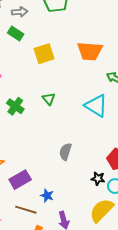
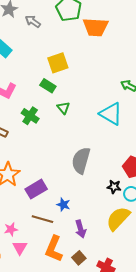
gray arrow: (20, 12) -> (33, 21), turned -140
green rectangle: (16, 33) -> (48, 86), moved
orange trapezoid: (90, 51) -> (96, 27), moved
gray semicircle: (65, 152) -> (81, 160), size x1.5

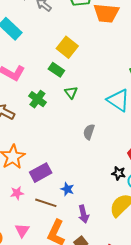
yellow square: (58, 63) -> (67, 47), turned -35
gray semicircle: (81, 160) -> (89, 132), moved, size x0.6
pink star: (11, 229) -> (17, 193), moved

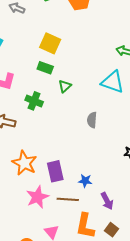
green triangle: (71, 92) -> (65, 86), turned 40
purple rectangle: (41, 173) -> (55, 171), turned -60
pink star: (17, 193) -> (37, 197), size x1.6

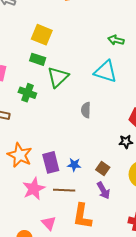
green triangle: (65, 86) -> (58, 77), size x1.6
blue star: (85, 181) -> (74, 165), moved
brown square: (112, 230) -> (103, 168), moved

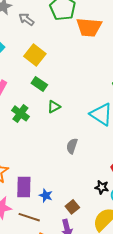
yellow square: (42, 35) -> (35, 55), moved
green triangle: (58, 77) -> (54, 107), size x0.6

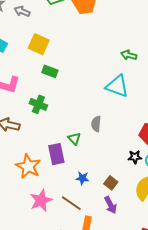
green triangle: (54, 107) -> (74, 139), moved, turned -32
purple rectangle: (24, 187) -> (56, 154), moved
brown line: (29, 217) -> (71, 203), turned 30

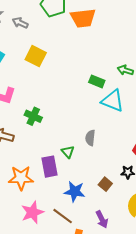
green rectangle: (50, 71) -> (97, 81), moved
orange star: (28, 166) -> (21, 178), turned -30
blue star: (82, 178) -> (75, 192), size x1.5
brown square: (111, 183) -> (105, 184), moved

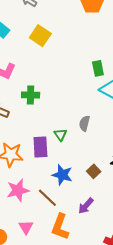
green rectangle: (97, 81) -> (98, 68), turned 49
green cross: (33, 116) -> (31, 95), turned -30
purple arrow: (102, 219) -> (86, 206), turned 60

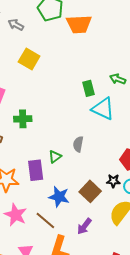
green triangle: (60, 135) -> (55, 157), turned 32
brown square: (94, 171) -> (90, 191), size x1.5
pink star: (18, 190) -> (16, 215), turned -30

